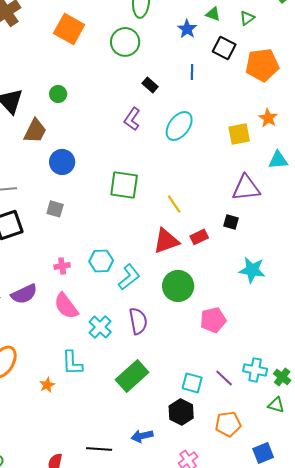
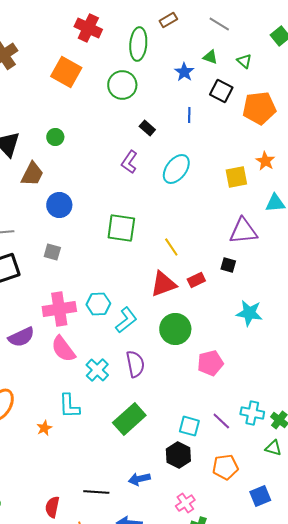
green triangle: (247, 18) -> (244, 61), turned -42
pink cross: (62, 266) -> (59, 309), size x2.0

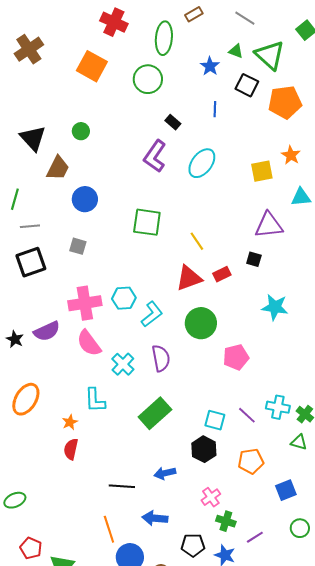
green triangle: (244, 61) -> (270, 55), size x2.0
purple L-shape: (129, 162) -> (155, 156), size x1.4
red semicircle: (52, 507) -> (71, 449), moved

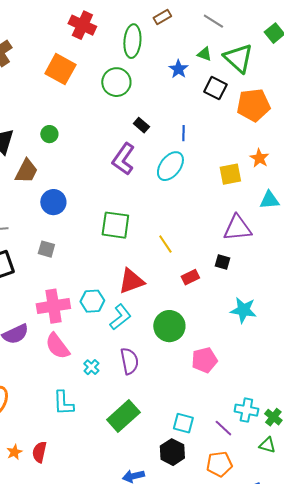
blue line: (215, 109) -> (183, 133), moved
red triangle: (189, 278) -> (131, 281), moved
cyan cross: (123, 364) -> (91, 367), size x0.7
purple line: (247, 415) -> (223, 428), moved
orange star: (70, 422) -> (14, 452), moved

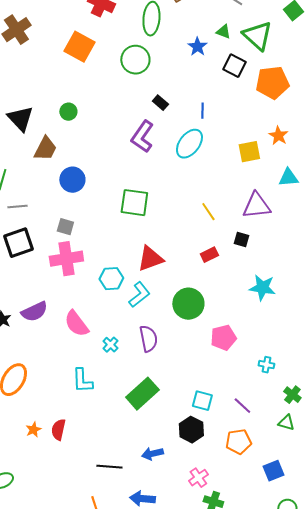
yellow line: (165, 244) -> (208, 212), moved
pink cross: (53, 306) -> (66, 259), moved
cyan cross: (246, 410) -> (266, 365), moved, size x0.7

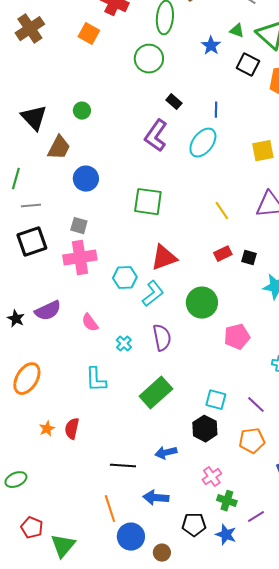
orange square: (79, 47) -> (89, 34), moved, size x0.7
black square: (241, 240) -> (249, 258), moved
pink semicircle: (76, 324) -> (90, 323), size x0.7

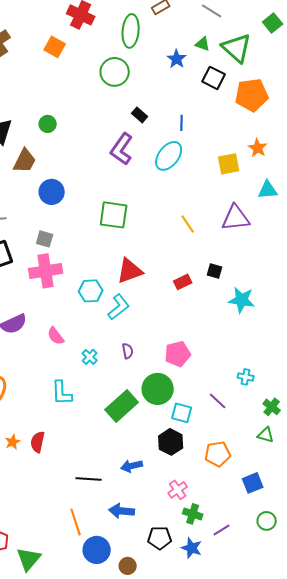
red rectangle: (223, 254) -> (183, 282), moved
green circle: (202, 303) -> (158, 389), moved
pink pentagon: (237, 337) -> (178, 354), moved
purple semicircle: (162, 338) -> (128, 351), size x0.6
purple line: (256, 405) -> (218, 401), moved

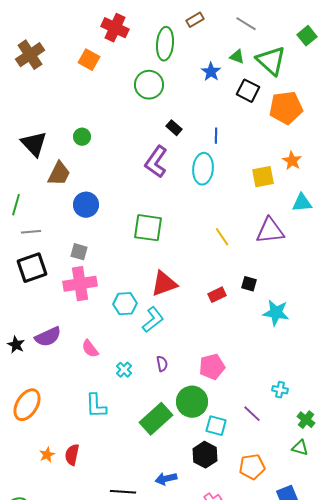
cyan ellipse: (169, 156) -> (203, 169), turned -32

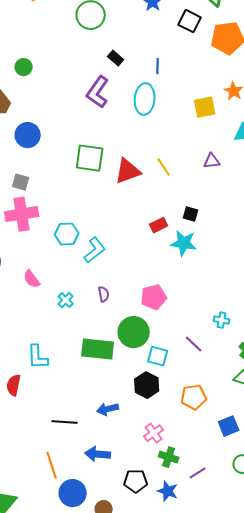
purple triangle: (270, 231) -> (212, 161), size x0.6
red triangle: (164, 284) -> (128, 171), moved
cyan star: (276, 313) -> (184, 243), moved
cyan L-shape: (96, 406) -> (38, 357), moved
green rectangle: (156, 419) -> (98, 349), turned 48

